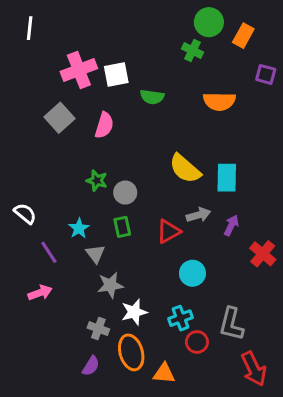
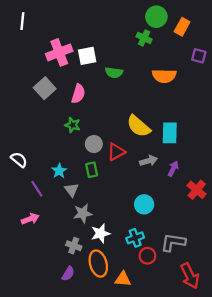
green star: (97, 181) -> (73, 125), moved
red triangle: (169, 231) -> (116, 152), moved
gray L-shape: (231, 324) -> (173, 242), turned 85

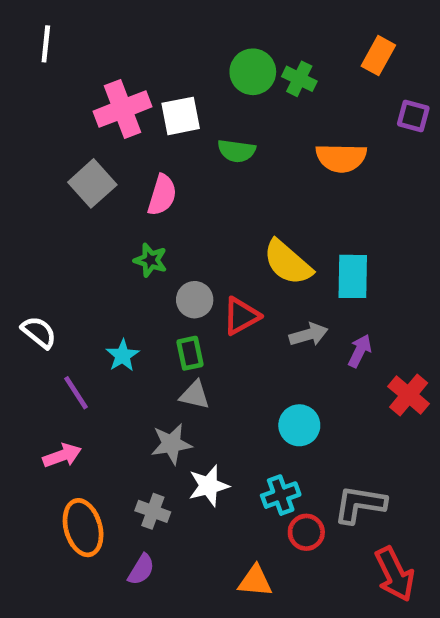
green circle: (156, 17) -> (253, 72), moved
gray triangle: (71, 190) -> (195, 395), moved, turned -40
orange ellipse: (98, 264) -> (83, 528), moved

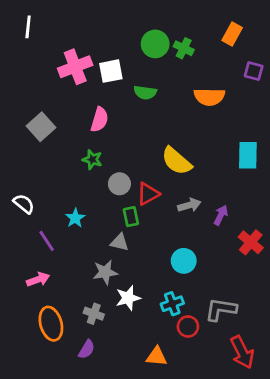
gray square: (92, 183) -> (41, 127), moved
cyan rectangle: (353, 276) -> (248, 155), moved
green rectangle: (190, 353) -> (131, 217), moved

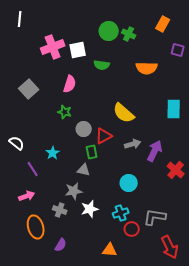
purple arrow: (221, 215) -> (155, 151), size x1.5
gray cross: (94, 314) -> (60, 210), moved

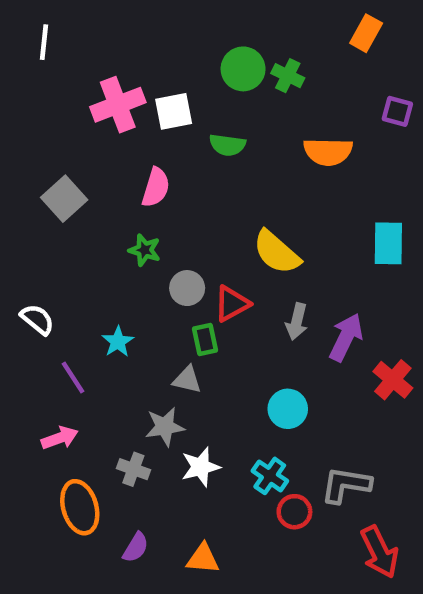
orange rectangle: (163, 24) -> (366, 33), moved
gray arrow: (133, 144) -> (297, 322), turned 119
cyan cross: (121, 213) -> (270, 476), turned -35
orange triangle: (110, 250) -> (203, 559), moved

